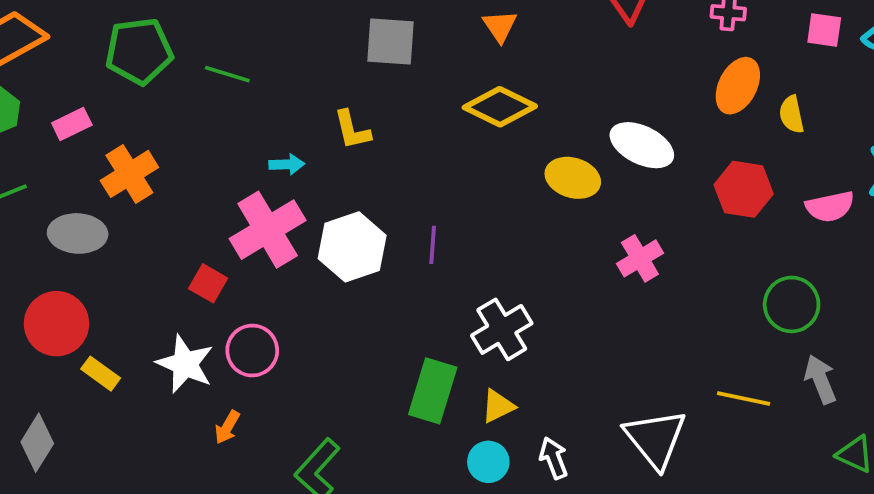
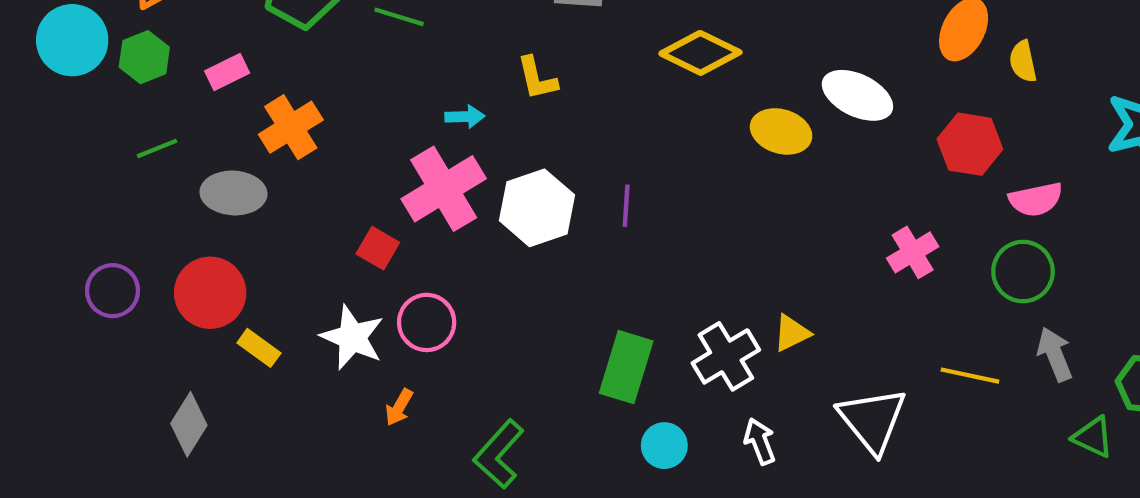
pink semicircle: (830, 207) -> (1036, 199), moved
pink cross: (640, 258) -> (913, 252), moved
white cross: (502, 329) -> (726, 356), moved
yellow triangle: (498, 406) -> (792, 333), moved
cyan circle: (488, 462) -> (664, 446), moved

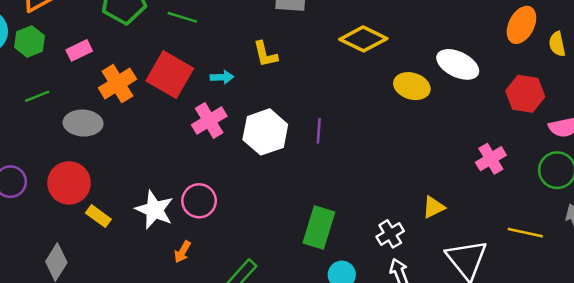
pink cross: (444, 189) -> (209, 120), size x0.7
red square: (378, 248) -> (170, 75), moved, size x1.8
yellow triangle: (792, 333) -> (434, 207), moved
white cross: (726, 356) -> (390, 234), moved, size x0.7

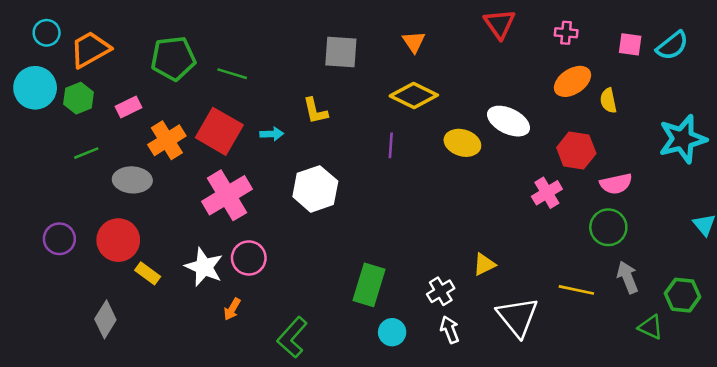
orange ellipse: (521, 25) -> (572, 81), turned 30
pink cross: (209, 120) -> (227, 195), moved, size x1.4
purple line: (319, 131) -> (391, 145), moved
pink cross: (491, 159) -> (547, 193), moved

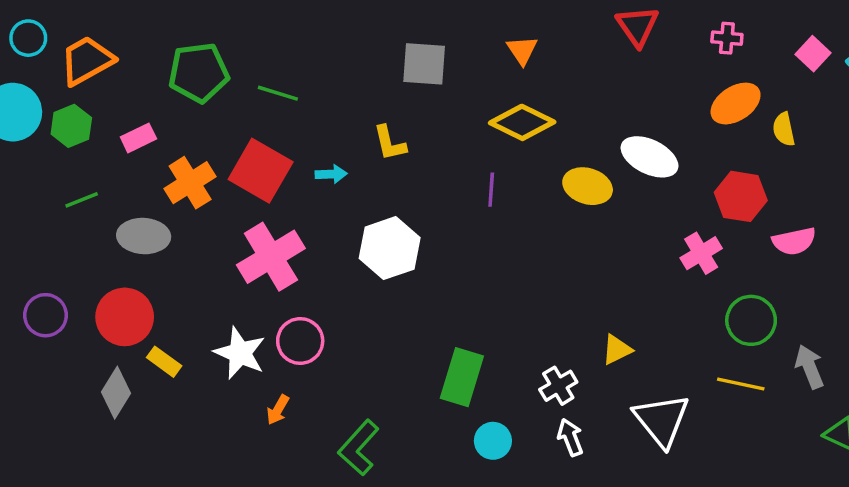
pink square: (630, 44) -> (813, 54), turned 35
green circle: (608, 227) -> (751, 320), moved
gray diamond: (105, 319) -> (116, 393), moved

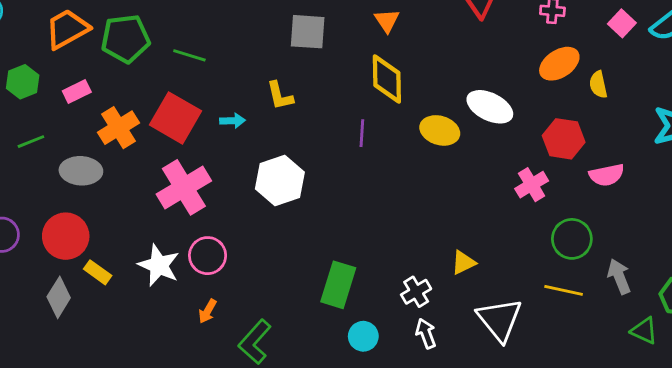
orange trapezoid: (87, 60) -> (67, 29), moved
yellow diamond: (522, 122) -> (387, 79), turned 63
orange arrow: (278, 410) -> (208, 311), moved

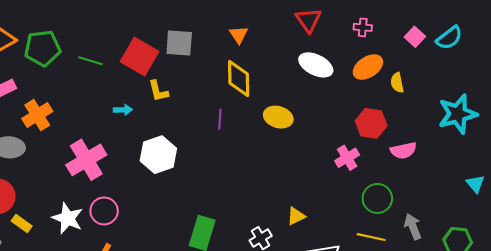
white ellipse: (490, 107) -> (316, 65), moved
red square: (176, 118) -> (140, 57), moved

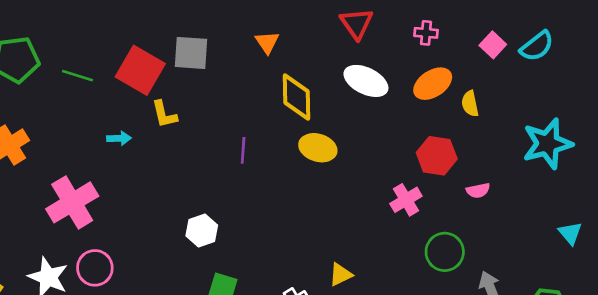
yellow diamond: (239, 78) -> (296, 97), moved
pink semicircle: (403, 150) -> (478, 190), size x0.7
white hexagon: (158, 155) -> (202, 230), moved, size x0.7

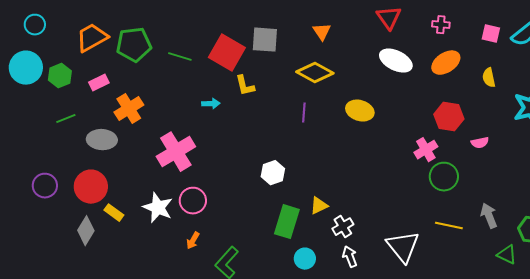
pink square: (493, 45) -> (491, 34), turned -30
yellow diamond: (296, 97) -> (315, 73), moved, turned -60
yellow semicircle: (470, 104) -> (489, 78), moved
green circle: (445, 252) -> (444, 177), moved
yellow triangle: (341, 275) -> (319, 206), moved

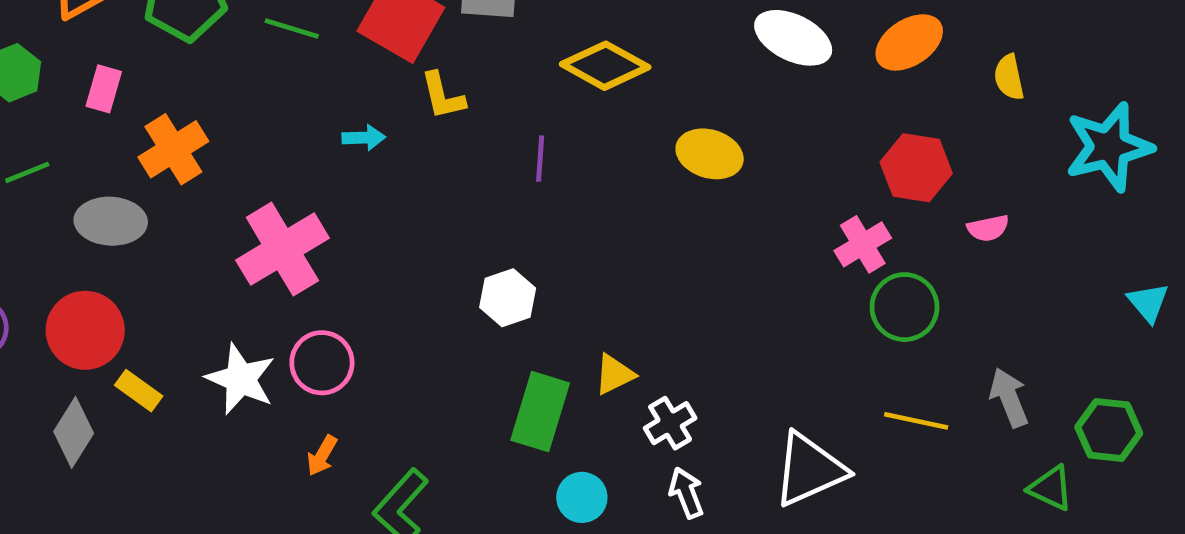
pink rectangle: (99, 83) -> (104, 89), turned -48
purple line: (304, 113) -> (540, 159), moved
white triangle: (403, 247) -> (809, 470), turned 45

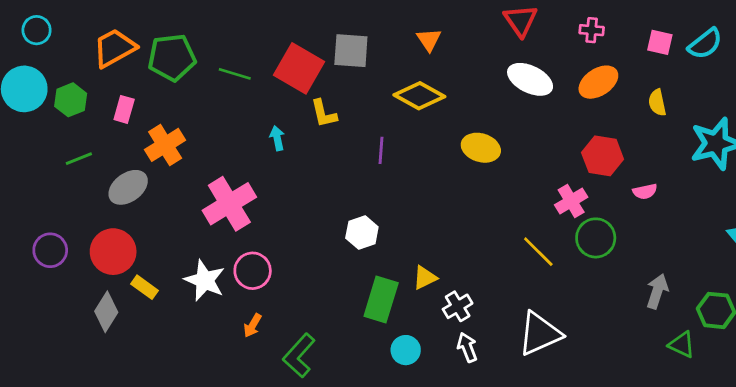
cyan arrow: (364, 138) -> (277, 138), turned -100
gray ellipse: (111, 221) -> (128, 187), turned -39
gray arrow: (1009, 398) -> (657, 291), turned 40
yellow line: (916, 421) -> (538, 252), moved, turned 33

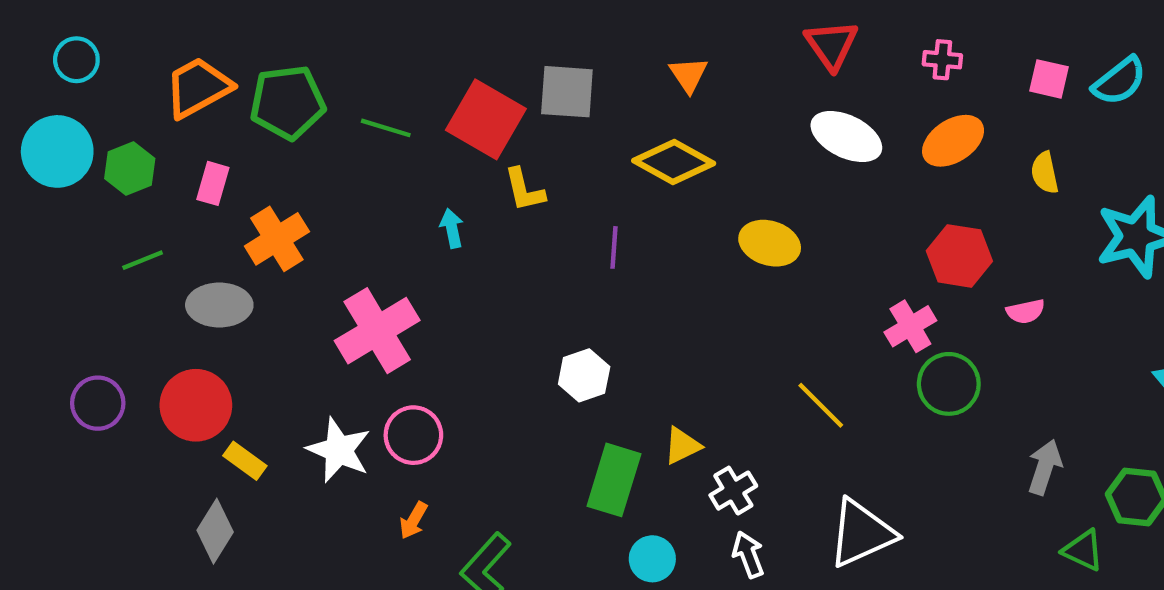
gray ellipse: (128, 187) -> (219, 305), turned 36
yellow line: (538, 252) -> (821, 405), moved
gray diamond: (106, 312) -> (215, 531), moved

